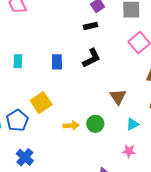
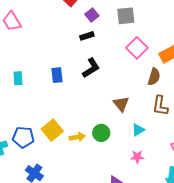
yellow square: (41, 103) -> (52, 130), moved
blue pentagon: (17, 120) -> (23, 137), turned -30

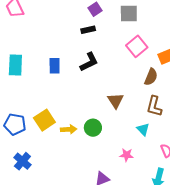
cyan rectangle: (18, 78) -> (15, 65), size x1.5
cyan triangle: (138, 130) -> (143, 129), moved, turned -48

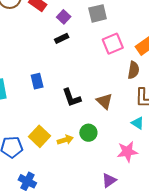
pink square: (137, 46) -> (113, 44), turned 30
black L-shape: (89, 62) -> (72, 98), moved, turned 110
pink star: (127, 155) -> (127, 152), size x1.5

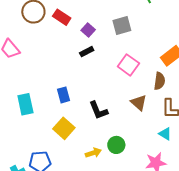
pink square: (113, 44) -> (128, 65), moved, turned -30
brown triangle: (104, 101) -> (139, 103), moved
yellow square: (39, 136) -> (64, 128), moved

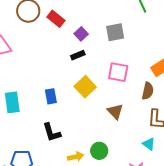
pink square: (128, 65) -> (118, 72), turned -30
brown triangle: (139, 103) -> (115, 111), moved
black L-shape: (98, 110) -> (52, 132), moved
yellow square: (64, 128) -> (85, 87), moved

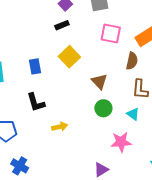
pink square: (118, 72) -> (111, 33), moved
green circle: (99, 151) -> (103, 108), moved

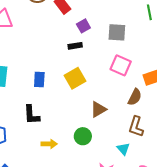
brown triangle: (99, 81) -> (98, 109), turned 30
green circle: (103, 108) -> (83, 136), moved

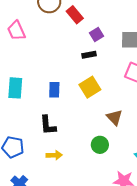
brown triangle: (98, 109) -> (114, 117), turned -42
yellow arrow: (49, 144) -> (54, 155), moved

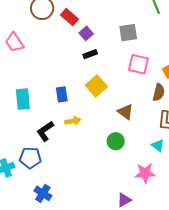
purple square: (96, 35) -> (86, 33), moved
black L-shape: (48, 125) -> (45, 131), moved, turned 70
yellow arrow: (54, 155) -> (73, 121), moved

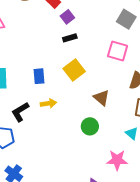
gray square: (128, 33) -> (126, 19), moved, turned 36

